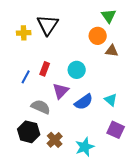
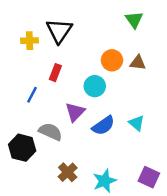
orange circle: (98, 36) -> (112, 60), moved
red rectangle: (45, 69) -> (55, 73), moved
purple square: (116, 130) -> (149, 177), moved
black hexagon: (29, 132) -> (22, 148), moved

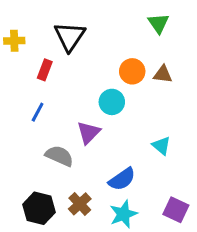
yellow cross: (30, 41) -> (14, 41), moved
red rectangle: (55, 73) -> (45, 70), moved
blue semicircle: (103, 125) -> (122, 179), moved
black hexagon: (22, 148) -> (39, 208), moved

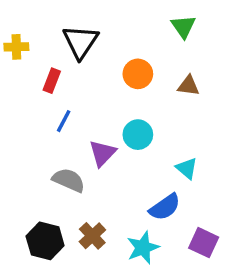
orange circle: (132, 71) -> (138, 74), moved
cyan circle: (112, 102) -> (138, 135), moved
blue line: (38, 112) -> (64, 121), moved
blue semicircle: (122, 179) -> (165, 207), moved

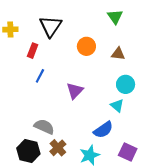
cyan circle: (138, 135) -> (126, 84), moved
purple triangle: (102, 153) -> (75, 91), moved
gray semicircle: (69, 180) -> (44, 127), moved

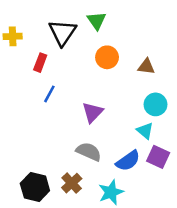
green triangle: (115, 17) -> (97, 21), moved
gray semicircle: (44, 127) -> (89, 152), moved
purple square: (128, 152) -> (158, 157), moved

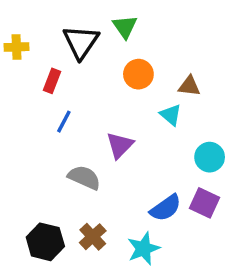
cyan circle: (155, 104) -> (210, 157), moved
cyan triangle: (145, 131) -> (171, 115), moved
gray semicircle: (89, 152) -> (84, 177), moved

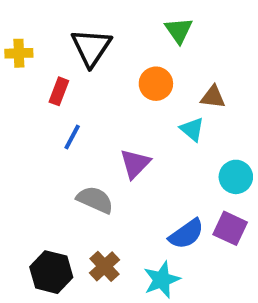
green triangle: (125, 27) -> (179, 30), moved

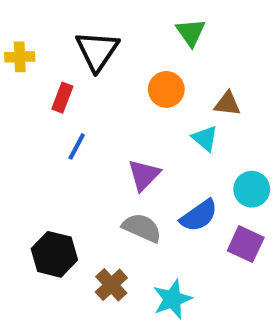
gray semicircle: (95, 200) -> (142, 228), moved
blue semicircle: (186, 234) -> (199, 216), moved
black hexagon: (51, 272) -> (54, 254), moved

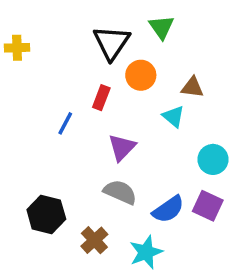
black triangle: (97, 51) -> (112, 43), moved
red rectangle: (62, 98) -> (101, 98), moved
blue semicircle: (199, 216) -> (168, 209), moved

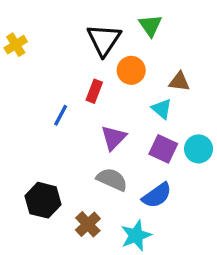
yellow cross: (17, 48) -> (16, 45), turned -30
purple square: (208, 206) -> (163, 149), moved

